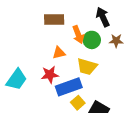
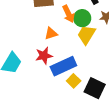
yellow trapezoid: (87, 67) -> (86, 35), moved, turned 110

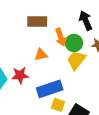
red star: (44, 56) -> (20, 75), moved
yellow square: (74, 81) -> (58, 105), turned -32

